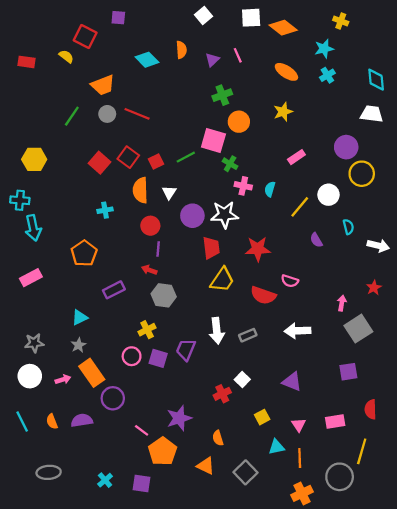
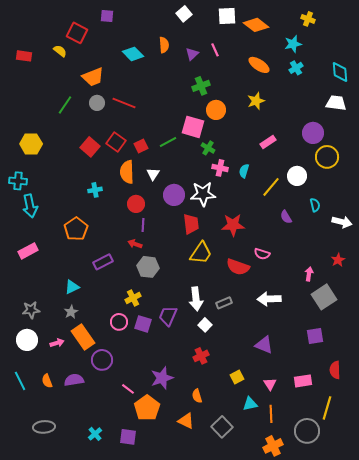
white square: (242, 379) -> (205, 325), moved

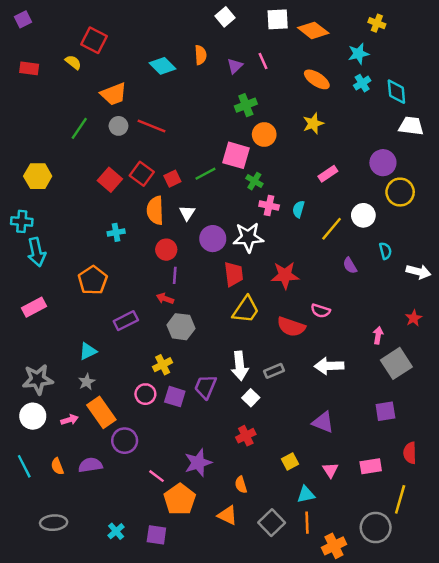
purple square: (107, 16) -> (23, 19), moved, turned -32
cyan diamond: (340, 72) -> (396, 92), moved
gray star: (31, 310) -> (38, 379), size x1.4
orange line: (271, 414) -> (307, 523), moved

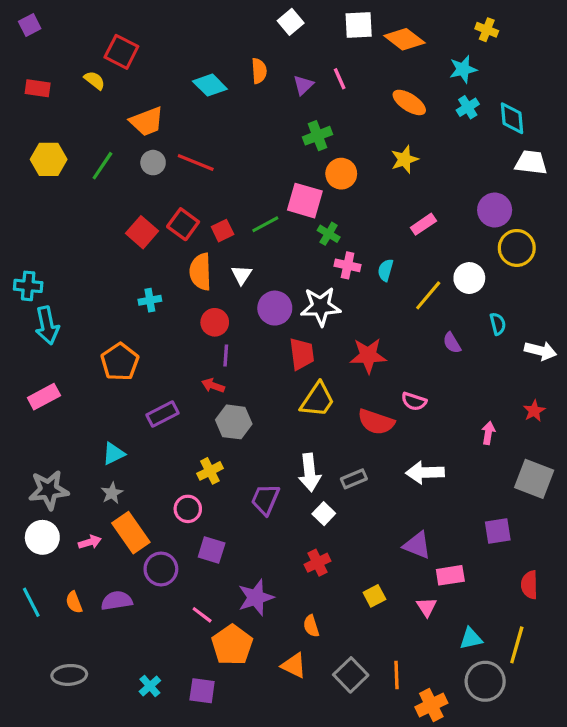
yellow hexagon: (38, 176) -> (49, 159), moved
gray square: (396, 363) -> (534, 479), moved, turned -36
purple square: (175, 397) -> (212, 550), moved
pink rectangle: (371, 466) -> (450, 575), moved
cyan triangle: (306, 494) -> (471, 639), moved

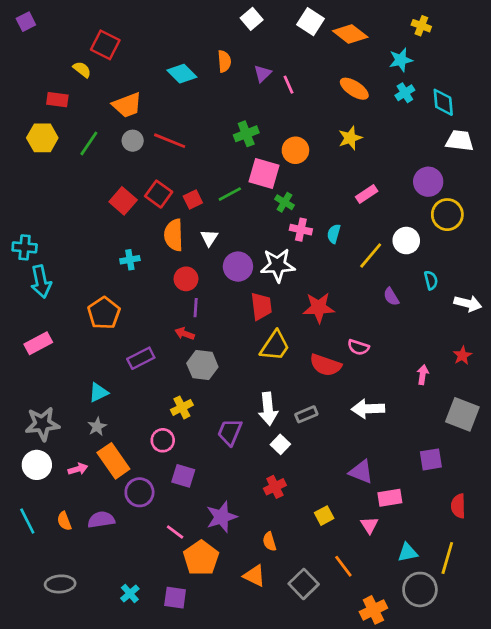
white square: (359, 25) -> (310, 22), turned 36
pink line: (340, 79) -> (289, 85), moved
red rectangle: (38, 88) -> (57, 100), moved
green cross: (318, 136) -> (246, 134), moved
orange line: (397, 675) -> (343, 566), moved, turned -35

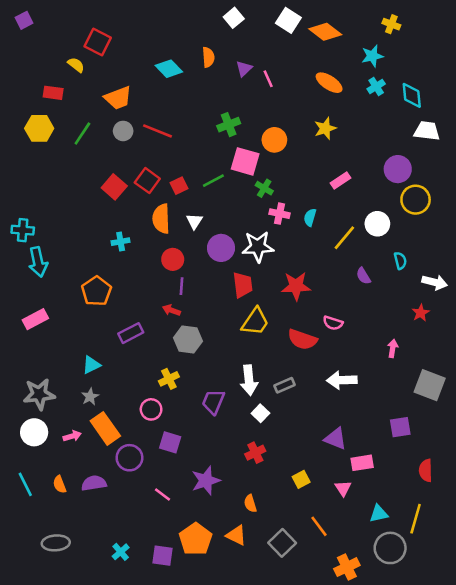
red star: (462, 355) -> (421, 313), moved
orange pentagon: (201, 558) -> (196, 539), moved

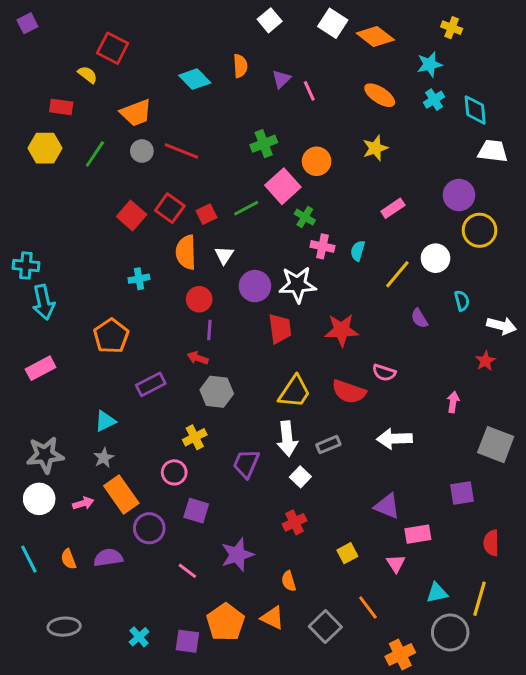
pink square: (245, 161) -> (283, 186), turned 32
yellow trapezoid: (255, 322) -> (295, 392), moved

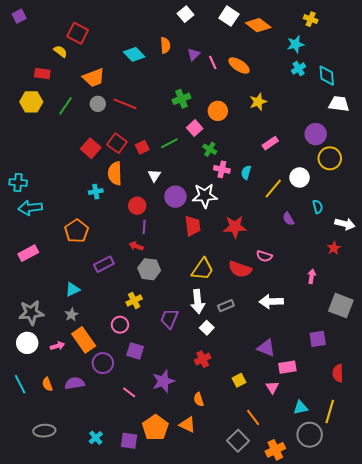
orange ellipse: (380, 95) -> (239, 66), moved
pink square: (283, 186) -> (195, 128), size x0.7
orange semicircle: (186, 252) -> (115, 173), moved
cyan arrow: (44, 302) -> (30, 208), turned 95
gray square: (325, 627) -> (238, 441), moved

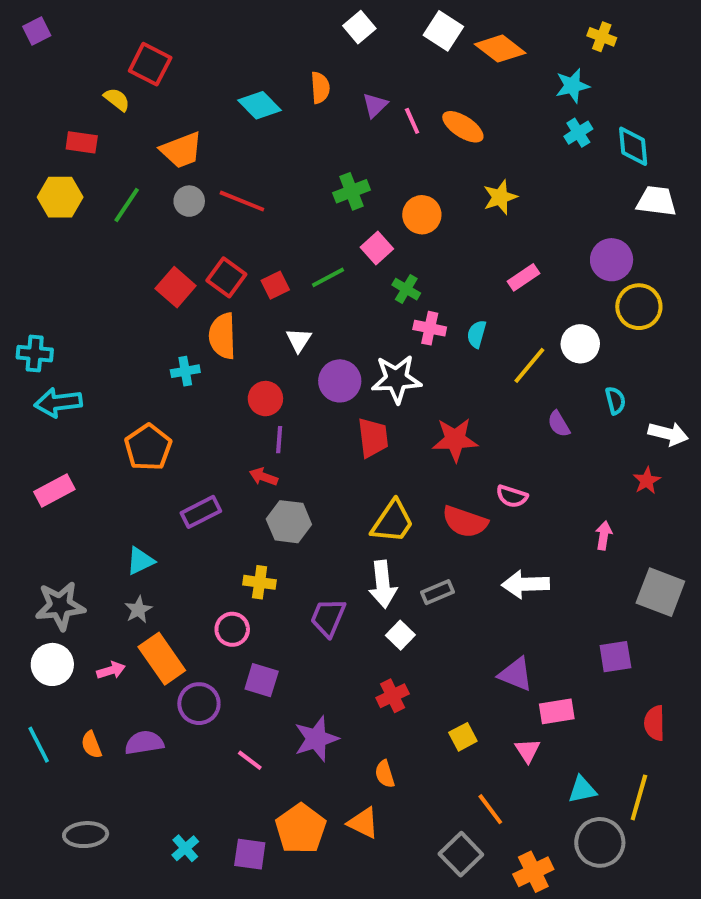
yellow cross: (134, 301) -> (260, 582), turned 35

